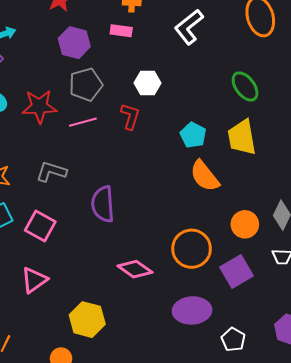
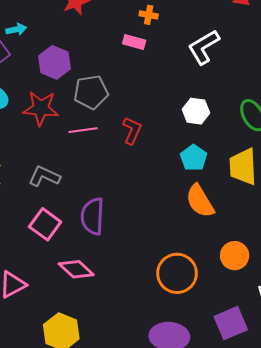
purple hexagon: (74, 43) -> (55, 62), moved
white hexagon: (148, 83) -> (196, 111), moved
pink square: (40, 226) -> (45, 224), moved
pink diamond: (135, 269) -> (76, 269), moved
purple square: (236, 271) -> (231, 323), moved

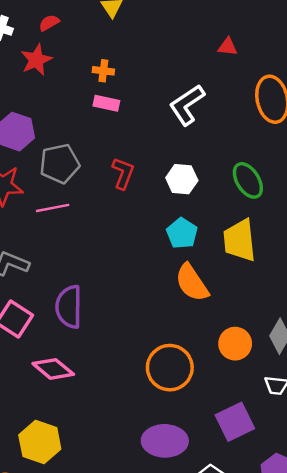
orange cross: (149, 15) -> (103, 71), moved
red L-shape: (132, 130) -> (123, 173), moved

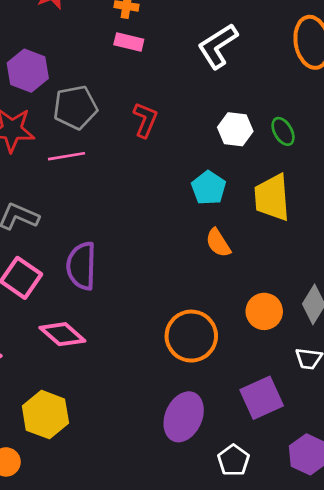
white hexagon: (182, 179) -> (235, 129), moved
green ellipse: (248, 180) -> (283, 131), size x0.7
orange semicircle: (192, 283) -> (218, 243), size x0.7
purple ellipse: (165, 441) -> (184, 417), turned -69

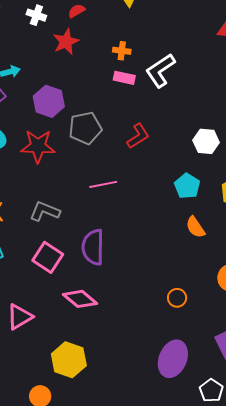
white L-shape: (218, 46) -> (160, 70), moved
red L-shape: (145, 120) -> (138, 136), turned 36
pink line: (66, 156) -> (103, 184), moved
orange circle: (191, 336) -> (177, 298), size x0.5

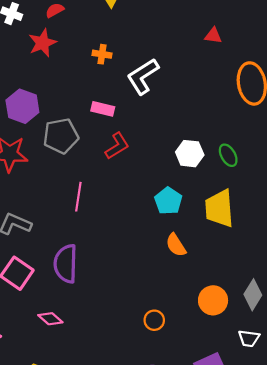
pink rectangle: (124, 78) -> (103, 109), moved
pink line: (103, 184) -> (78, 197), turned -72
pink diamond: (80, 299) -> (50, 319), size x0.7

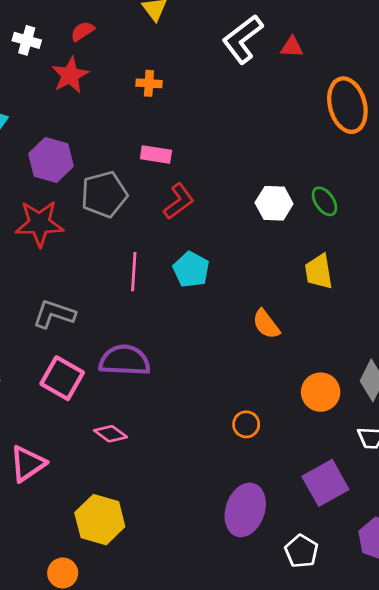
white L-shape: (143, 76) -> (243, 39), moved
cyan pentagon: (168, 201) -> (191, 270), moved
yellow trapezoid: (219, 208) -> (319, 272), size x0.7
purple semicircle: (66, 264) -> (125, 360), turned 96

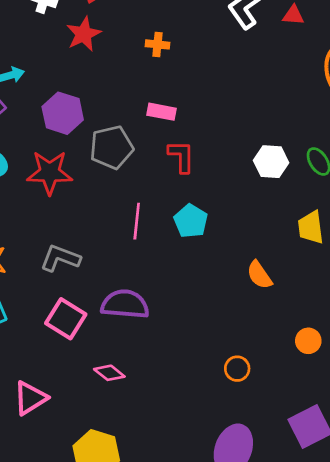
red L-shape: (179, 201) -> (181, 156), turned -56
orange circle: (321, 392) -> (308, 341), size x0.7

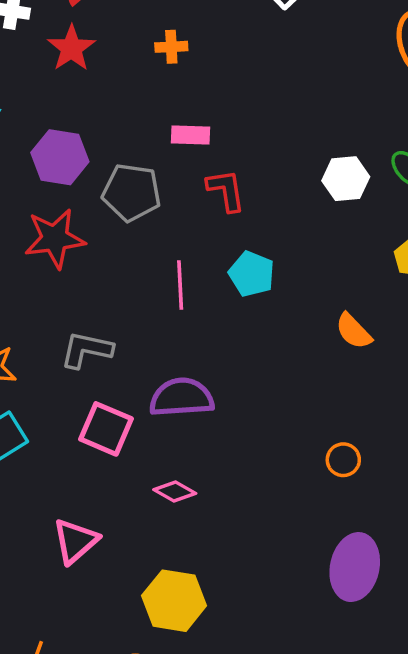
gray pentagon: (112, 147) -> (132, 193), turned 30

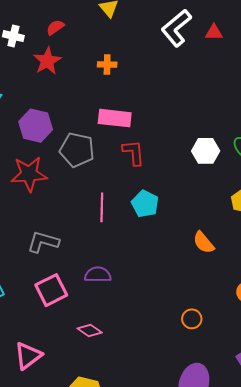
pink rectangle: (191, 135) -> (115, 118), size x1.4
purple semicircle: (182, 397) -> (98, 275), size x0.7
pink square: (106, 429) -> (51, 290), turned 36

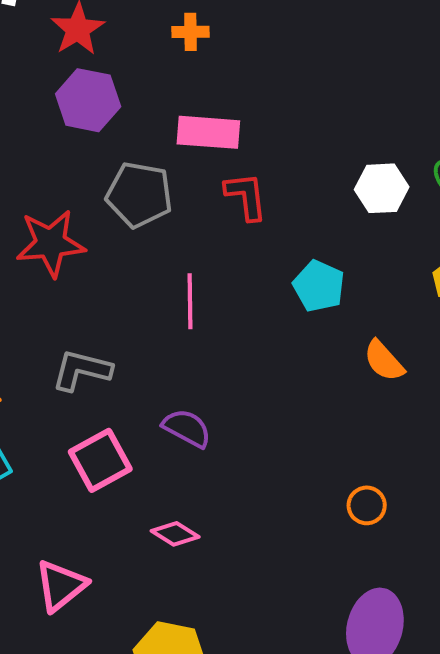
purple hexagon: (36, 126) -> (88, 100), moved
cyan pentagon: (145, 204) -> (319, 286), moved
purple semicircle: (98, 275) -> (187, 428), turned 30

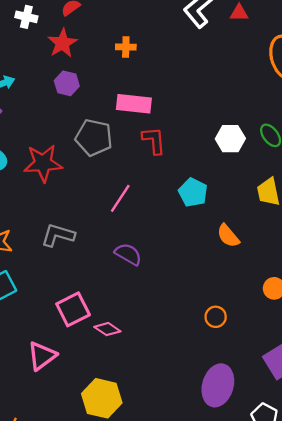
purple hexagon: (88, 100) -> (67, 83), size x0.7
pink line: (190, 301) -> (120, 198), turned 32
purple semicircle: (187, 428) -> (128, 254), moved
pink square: (100, 460) -> (73, 309), moved

